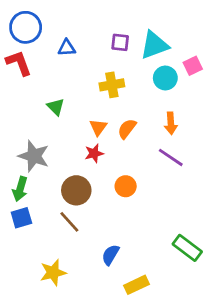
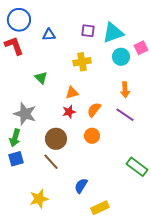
orange triangle: (98, 127) -> (72, 93), turned 40
orange semicircle: (127, 129) -> (94, 110), moved
green rectangle: (187, 248) -> (137, 167), moved

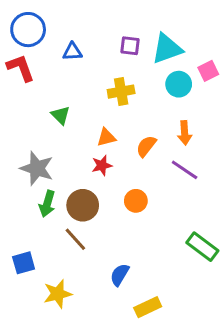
orange semicircle: (94, 110) -> (146, 146), moved
green arrow: (15, 138) -> (47, 204), moved
blue square: (16, 159) -> (24, 263), moved

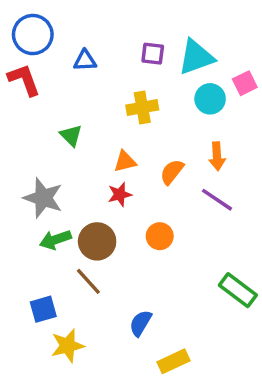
green arrow: (47, 204) -> (55, 240), turned 55
blue square: (24, 263) -> (43, 309), moved

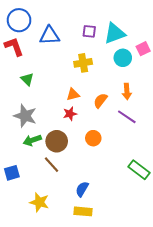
blue triangle: (85, 61) -> (50, 35), size x1.5
green triangle: (71, 135) -> (27, 79), moved
blue square: (43, 309) -> (12, 173), moved
yellow star: (68, 346) -> (39, 202), turned 30
yellow rectangle: (174, 361) -> (83, 211), moved, turned 30

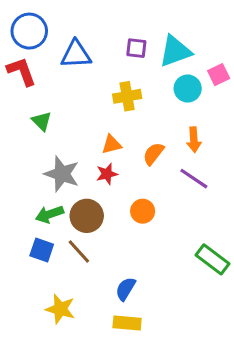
gray star: (25, 116) -> (62, 174), moved
blue square: (12, 173) -> (42, 250), moved, turned 35

